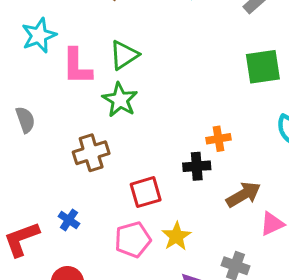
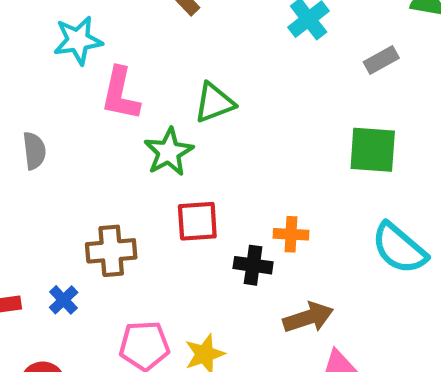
green triangle: (124, 55) -> (214, 103), moved
brown cross: (91, 153) -> (111, 251), moved
red square: (146, 192) -> (197, 221), moved

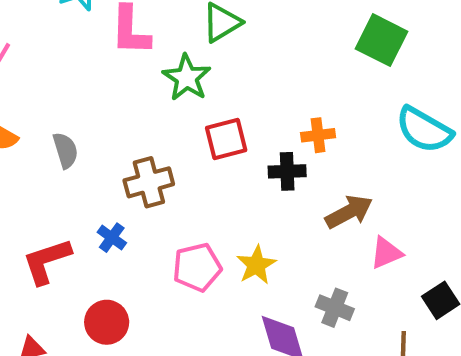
green square: (373, 150) -> (382, 40), turned 33
gray semicircle: (34, 151) -> (65, 150), moved

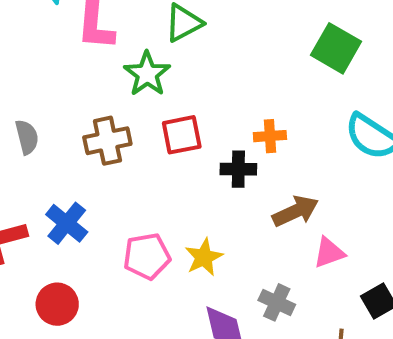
brown cross: (149, 182) -> (107, 141), moved
blue cross: (112, 238) -> (67, 223), size x1.5

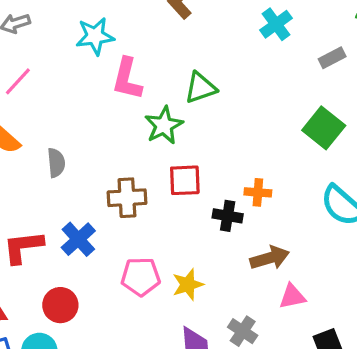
brown cross: (107, 141) -> (127, 198), moved

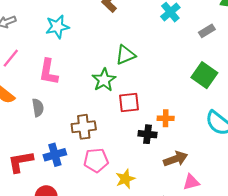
pink L-shape: (127, 79) -> (48, 72), moved
red square: (185, 180) -> (129, 103), moved
blue cross: (78, 239) -> (55, 155), turned 30
pink pentagon: (141, 277) -> (96, 160), moved

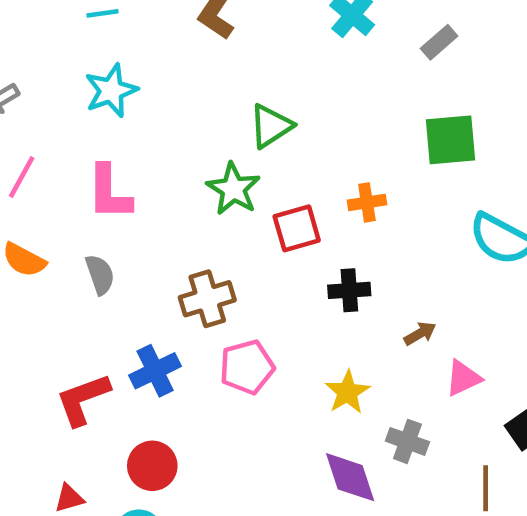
green square: (204, 75) -> (451, 140), turned -30
orange cross: (166, 118) -> (367, 202), moved
brown arrow: (176, 159) -> (420, 333), size x0.6
yellow star: (125, 179) -> (347, 392), moved

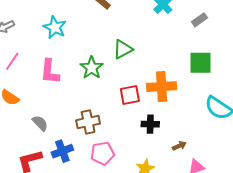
cyan star: (111, 91) -> (55, 27), turned -30
green star: (233, 189) -> (92, 68), moved
orange cross: (367, 202) -> (162, 87), size x1.8
gray semicircle: (100, 275) -> (40, 123), moved, turned -30

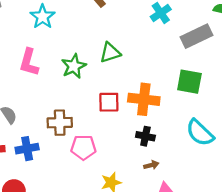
gray rectangle: (200, 20) -> (197, 36), size x1.8
black cross: (150, 124) -> (145, 136), moved
pink pentagon: (103, 153) -> (83, 147), moved

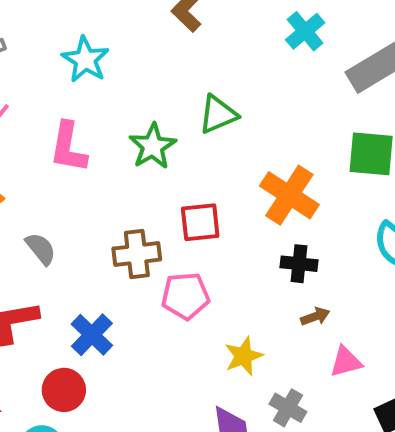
orange cross: (144, 99) -> (289, 195), turned 32
red square: (109, 102) -> (200, 222), moved
blue cross: (27, 149) -> (92, 335), moved, turned -30

